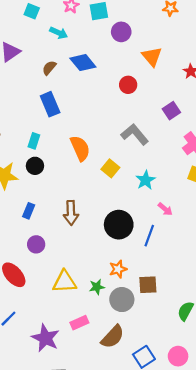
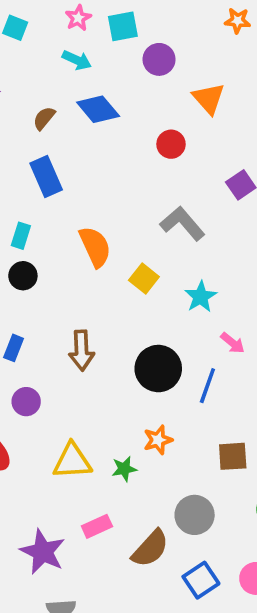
cyan arrow: (59, 33) -> (77, 60), moved
brown square: (148, 285) -> (233, 456), moved
gray circle: (122, 300) -> (195, 515), moved

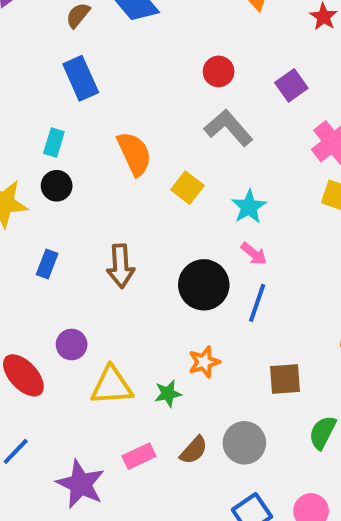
red circle: (171, 144) -> (219, 71), moved
pink arrow: (233, 343) -> (254, 254), moved
purple circle: (26, 402) -> (72, 344), moved
brown semicircle: (150, 549) -> (194, 450), moved, size x0.7

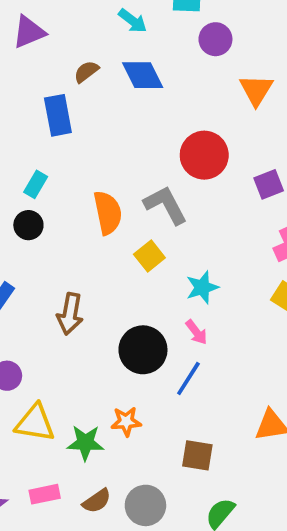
red circle: (219, 71) -> (204, 155), size x1.6
blue rectangle: (81, 78) -> (58, 115), moved
gray L-shape: (229, 128) -> (166, 205), moved
green star: (168, 394) -> (85, 443), size x1.4

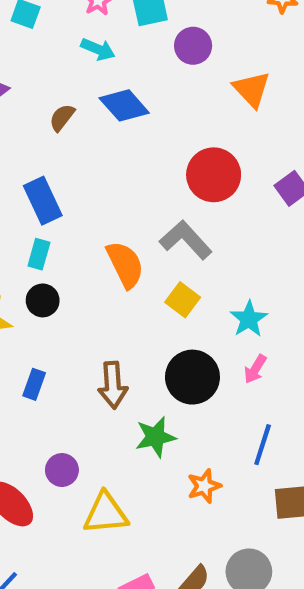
blue rectangle: (58, 115) -> (43, 201), moved
pink arrow: (196, 332) -> (255, 369), turned 84
black circle: (143, 350) -> (192, 377), moved
blue line: (188, 378) -> (263, 445), moved
green star: (85, 443) -> (155, 437), moved

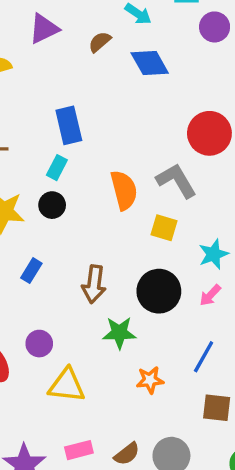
brown semicircle: (62, 118) -> (100, 42), moved
yellow square: (183, 300) -> (164, 228), turned -32

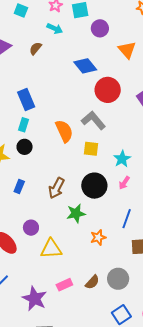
blue diamond: (150, 63) -> (85, 66), moved
brown arrow: (94, 284) -> (56, 188), turned 30

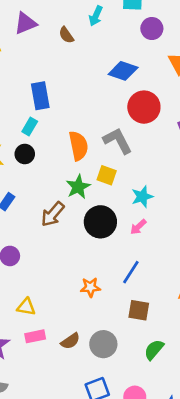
cyan arrow: (55, 29) -> (96, 16), turned 77
brown semicircle: (35, 48) -> (66, 35), turned -88
blue diamond: (85, 66) -> (123, 71), turned -45
green star: (76, 213) -> (78, 187), moved, turned -30
yellow triangle: (51, 249) -> (26, 307), moved, size x0.7

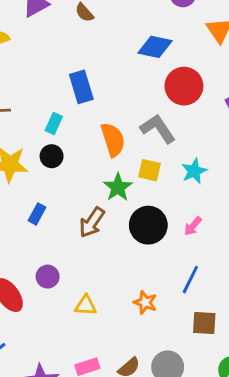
blue rectangle: (40, 96) -> (81, 87), moved
cyan star: (142, 197) -> (194, 171), moved
orange star: (90, 287) -> (145, 302), turned 30
yellow triangle: (26, 307) -> (86, 306), moved

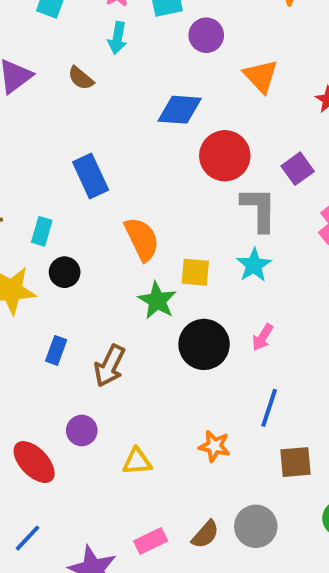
cyan rectangle: (54, 124) -> (42, 231), moved
gray L-shape: (158, 129) -> (259, 209), moved, turned 42
brown arrow: (92, 222) -> (110, 366), moved

